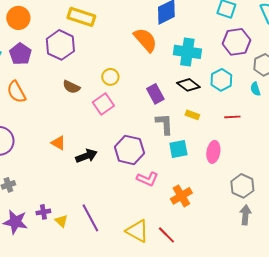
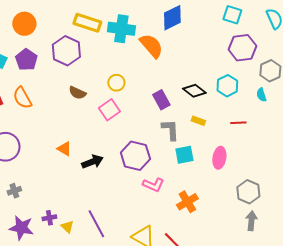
cyan cross: (187, 52) -> (121, 29), moved

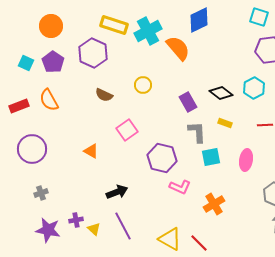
cyan cross: (121, 29) -> (148, 31), turned -36
pink square: (109, 110) -> (127, 130), moved
black arrow: (92, 162) -> (117, 192), moved

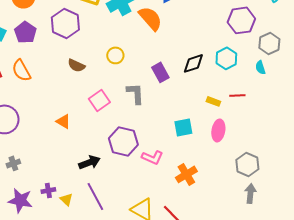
black diamond: (221, 93) -> (193, 63), turned -55
yellow rectangle: (225, 123) -> (213, 101), moved
gray L-shape: (197, 132) -> (135, 93), moved
purple hexagon: (162, 158) -> (123, 141), moved

